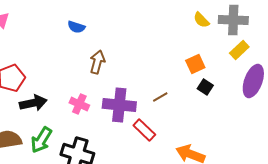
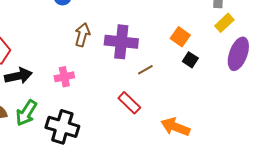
orange square: (195, 64) -> (180, 37), turned -30
pink cross: (79, 104) -> (64, 77), turned -36
purple cross: (119, 105) -> (121, 42), moved

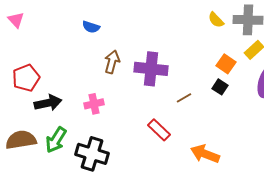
orange square: (180, 37) -> (226, 64), moved
brown line: (145, 70) -> (184, 98), moved

